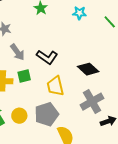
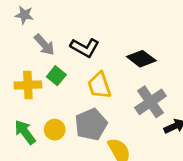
green square: (24, 76) -> (56, 76), turned -32

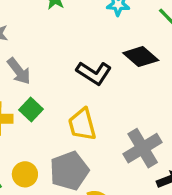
black L-shape: (85, 48) -> (94, 73), moved
black diamond: (141, 59) -> (141, 57), moved

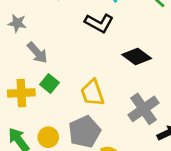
black diamond: (141, 57) -> (137, 57), moved
black L-shape: (94, 73) -> (99, 23), moved

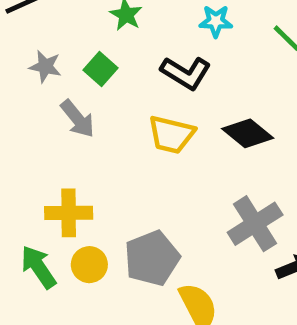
green square: (50, 84) -> (101, 69), moved
yellow cross: (21, 93) -> (69, 213), moved
yellow trapezoid: (92, 93) -> (171, 135), moved, turned -60

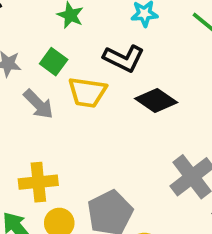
black diamond: (248, 133) -> (156, 101), moved
yellow trapezoid: (171, 135) -> (87, 92), moved

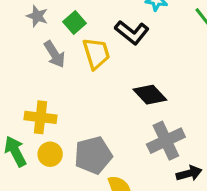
yellow trapezoid: (87, 92) -> (96, 53), turned -128
black diamond: (156, 101) -> (150, 95), moved

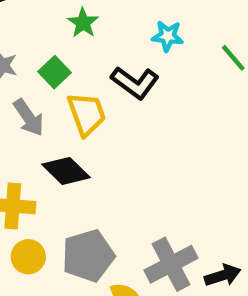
black diamond: (150, 95) -> (66, 171), moved
gray cross: (166, 141) -> (171, 264), moved

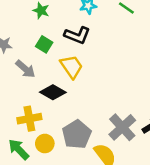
green square: (54, 72) -> (44, 44), moved
yellow trapezoid: (87, 114) -> (72, 67), moved

